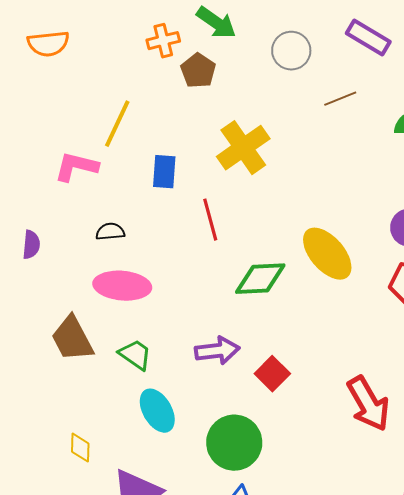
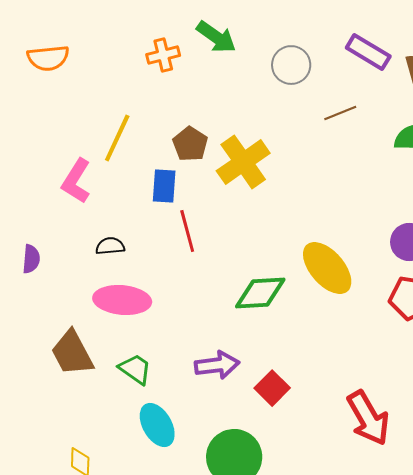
brown pentagon: (198, 71) -> (190, 144), moved
pink L-shape: (76, 167) -> (76, 181), turned -72
red line: (210, 220) -> (187, 231), moved

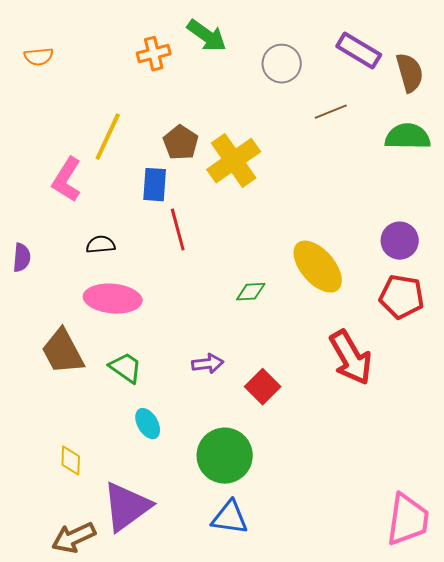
orange semicircle: (48, 58) -> (39, 57), size x0.7
green diamond: (260, 293) -> (251, 292), size x0.6
purple arrow: (217, 365) -> (208, 364), size x0.7
red arrow: (368, 418) -> (351, 358), moved
cyan ellipse: (157, 425) -> (148, 424), size x0.7

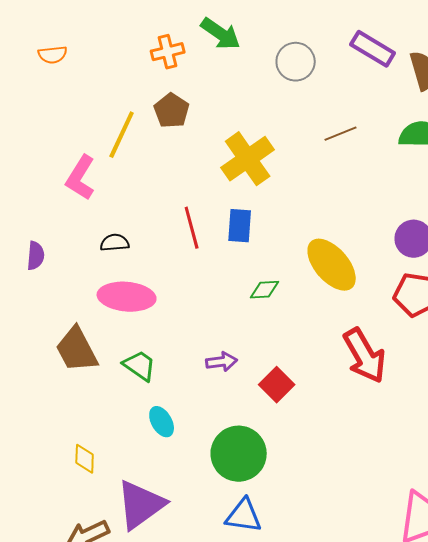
brown line: (331, 112) -> (341, 134), moved
brown pentagon: (181, 143) -> (172, 111), moved
blue rectangle: (155, 185) -> (240, 226), moved

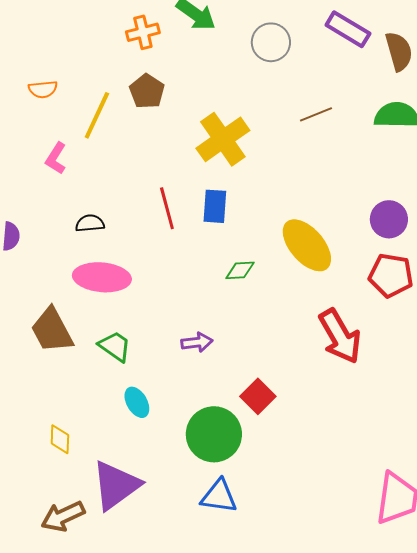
orange semicircle: (53, 55) -> (43, 89), moved
pink L-shape: (81, 178) -> (56, 158), size x0.7
red square: (277, 385) -> (258, 396), moved

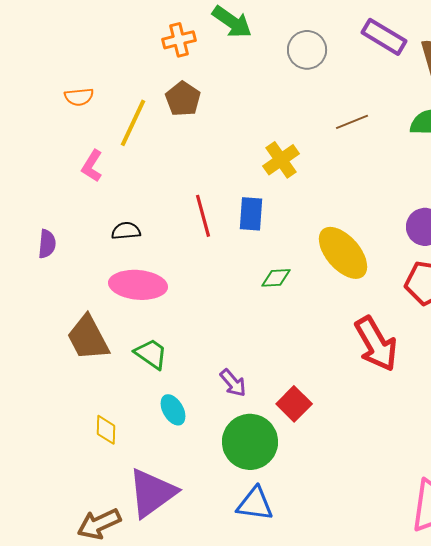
yellow cross: (223, 139) -> (281, 160), moved, size x0.7
purple arrow: (197, 342) -> (233, 383), moved, turned 56
yellow diamond: (60, 439) -> (106, 430), moved

